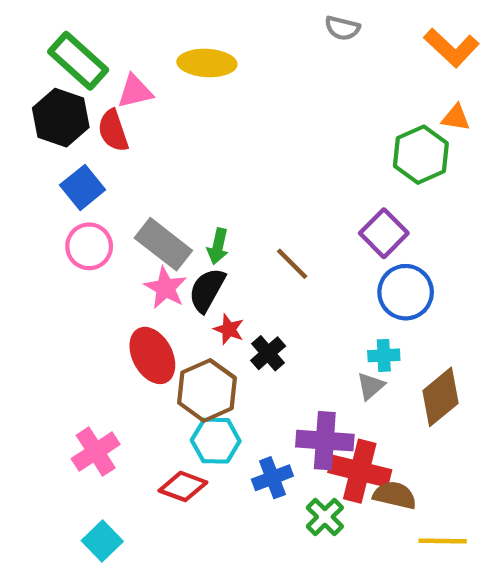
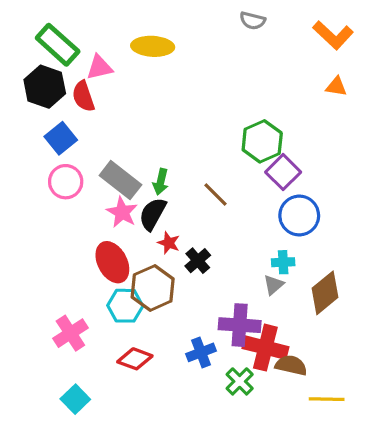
green hexagon: (421, 155) -> (262, 141), moved
cyan hexagon: (216, 441) -> (125, 306), moved

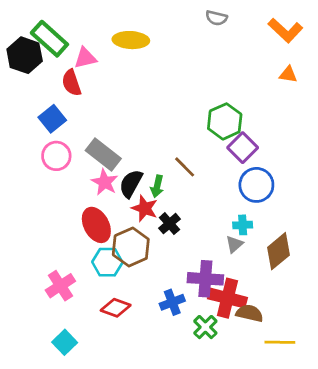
black hexagon: (45, 87) -> (25, 55), moved
green arrow: (161, 182) -> (157, 186), moved
red star: (169, 243) -> (145, 208), size x1.4

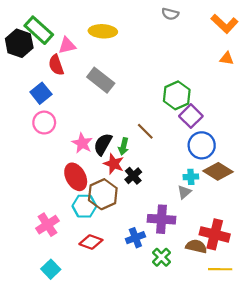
gray rectangle: (103, 155) -> (101, 80), moved
brown diamond: (279, 251) -> (218, 171), moved, turned 72
red cross: (227, 298) -> (215, 234), moved

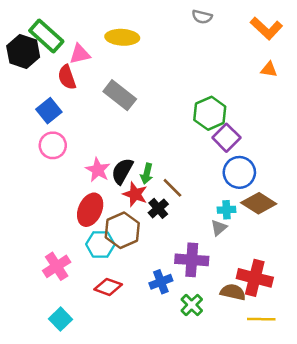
brown line: (145, 131) -> (172, 188), moved
red ellipse: (76, 177) -> (90, 210), turned 52

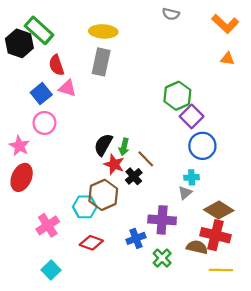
pink triangle: (80, 54) -> (67, 88), moved, turned 30
gray rectangle: (120, 95) -> (101, 62), moved, turned 64
pink star: (98, 170) -> (19, 146), moved
brown diamond: (259, 203) -> (219, 210), moved
red ellipse: (90, 210) -> (22, 177), moved

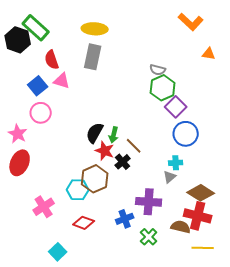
gray semicircle: (171, 14) -> (158, 70), moved
orange L-shape: (225, 24) -> (191, 22), moved
cyan square: (51, 270) -> (58, 252), moved

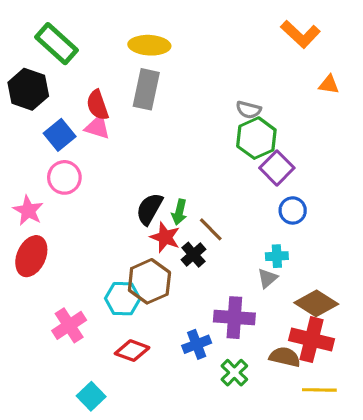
black hexagon: (18, 40) -> (28, 89), moved
red semicircle: (52, 60) -> (97, 105), moved
blue circle: (186, 134) -> (293, 210), size x0.7

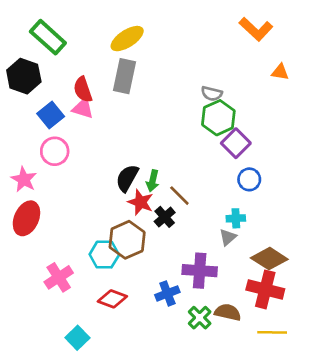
yellow ellipse: (149, 45) -> (127, 39), turned -36
brown semicircle: (285, 357) -> (228, 312), moved

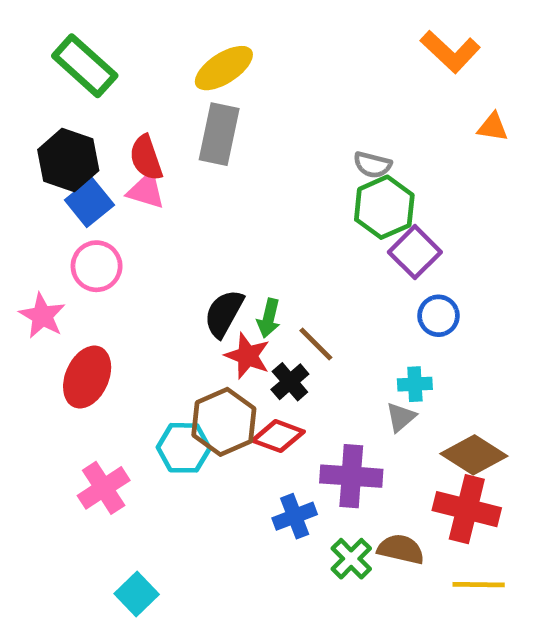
black hexagon: (24, 76) -> (68, 160), moved
red ellipse: (26, 218) -> (87, 377), moved
red diamond: (112, 299) -> (278, 436), moved

